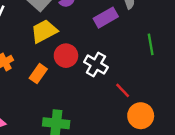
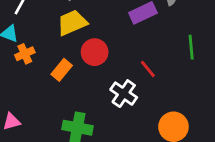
white cross: (96, 65) -> (124, 94), moved
red line: (123, 90) -> (148, 69), moved

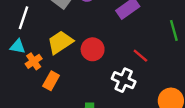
yellow trapezoid: (72, 23) -> (60, 42), moved
orange rectangle: (62, 70) -> (51, 81), moved

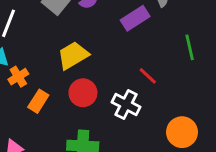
yellow trapezoid: (60, 42) -> (73, 55), moved
red circle: (93, 49) -> (83, 93), moved

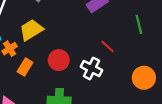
yellow trapezoid: (73, 55) -> (31, 30), moved
orange circle: (182, 132) -> (144, 78), moved

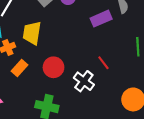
yellow trapezoid: (31, 30) -> (32, 33), turned -60

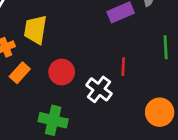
red line: (103, 63) -> (123, 67), turned 40

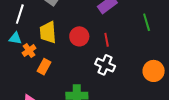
red line: (123, 67) -> (107, 40), moved
red circle: (62, 72) -> (79, 36), moved

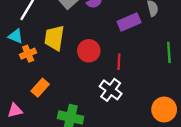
orange rectangle: (44, 67) -> (40, 88), moved

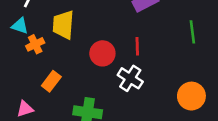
red circle: (89, 51) -> (102, 53), moved

